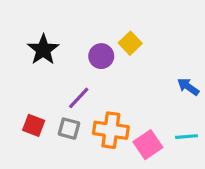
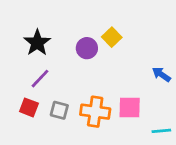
purple line: (79, 98) -> (40, 79), moved
cyan line: (187, 137) -> (161, 131), moved
pink square: (148, 145) -> (130, 107), moved, turned 35

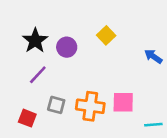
purple circle: (87, 48) -> (67, 47), moved
blue arrow: (161, 74) -> (153, 56), moved
red square: (29, 107) -> (27, 118), moved

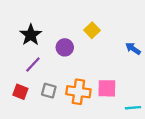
purple circle: (67, 47) -> (65, 47), moved
red square: (27, 118) -> (20, 92), moved

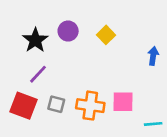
purple circle: (65, 47) -> (68, 31), moved
blue arrow: (133, 49) -> (153, 56), turned 63
red square: (20, 92) -> (24, 106), size x1.5

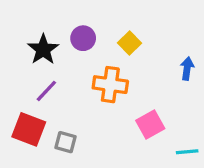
pink square: (123, 102) -> (150, 125), turned -30
gray square: (56, 104) -> (66, 142), moved
orange cross: (90, 106) -> (110, 85), moved

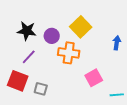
purple circle: (83, 38) -> (52, 36), moved
yellow square: (129, 43) -> (81, 27), size x1.5
black star: (43, 49) -> (27, 31), turned -30

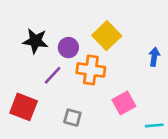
purple line: (29, 57) -> (53, 75), moved
gray square: (41, 89) -> (72, 118), moved

